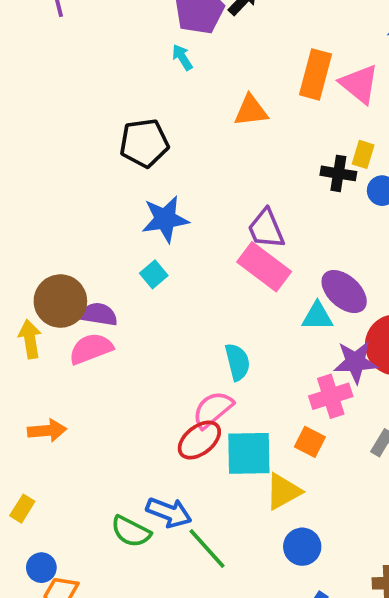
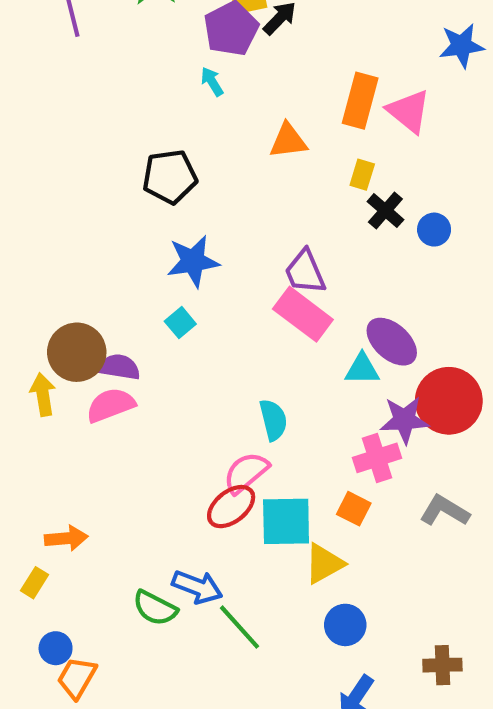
yellow rectangle: (363, 154) -> (362, 175), moved
black cross: (338, 173) -> (385, 211), turned 32
orange arrow: (47, 431) -> (66, 538), moved

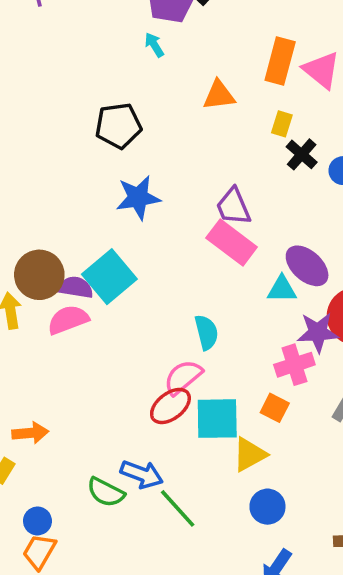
cyan square: (180, 323) -> (109, 277), moved, size x2.0
blue circle: (56, 648) -> (37, 521), moved

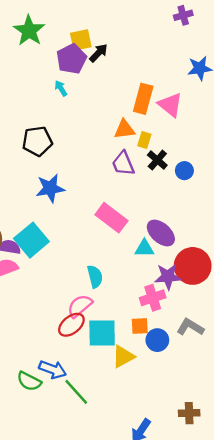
orange triangle: (219, 95) -> (124, 129), moved
purple trapezoid: (233, 207) -> (123, 164), moved
orange square: (275, 408) -> (140, 326), turned -30
blue circle: (267, 507) -> (157, 340), moved

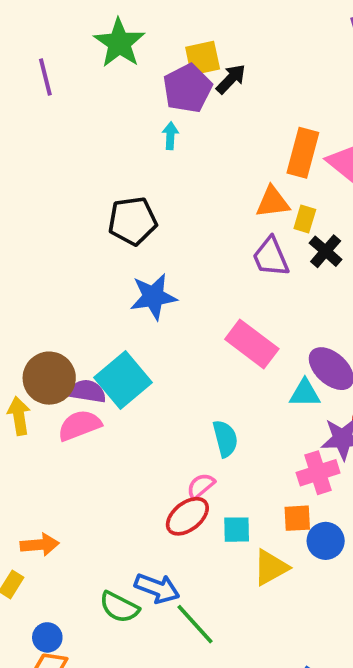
cyan arrow: (61, 88) -> (170, 136), turned 35
pink semicircle: (80, 306) -> (201, 486), size x0.7
cyan square: (102, 333) -> (237, 530), size x0.6

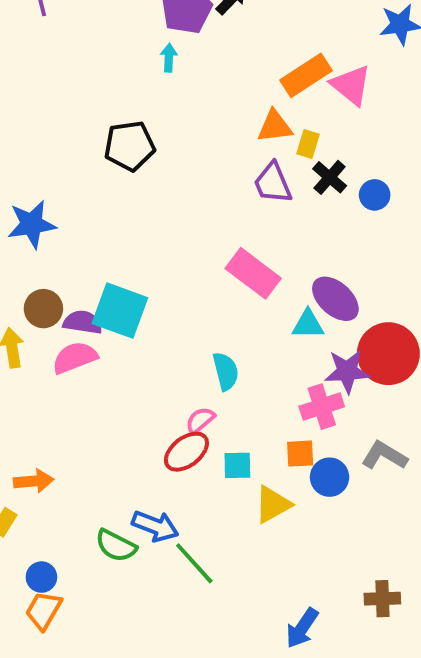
orange rectangle: (303, 153) -> (306, 75), turned 42
blue star: (153, 297) -> (32, 224), moved
brown circle: (49, 378) -> (43, 309), size x0.7
cyan square: (123, 380) -> (120, 311), turned -30

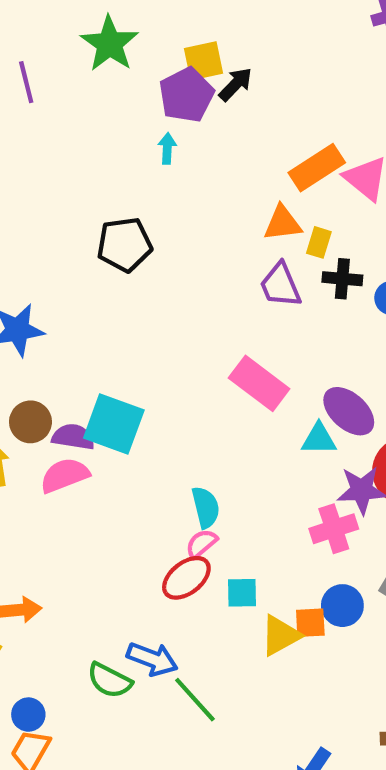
black cross: (330, 177) -> (342, 279), turned -36
cyan semicircle: (226, 371) -> (206, 507), moved
orange square: (300, 454) -> (310, 623), moved

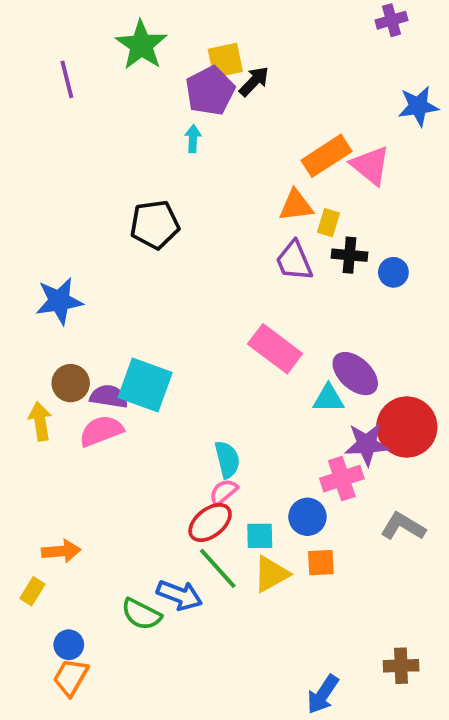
blue circle: (342, 606) -> (307, 517), moved
yellow triangle: (280, 636) -> (271, 574), moved
green line: (195, 700) -> (218, 568), moved

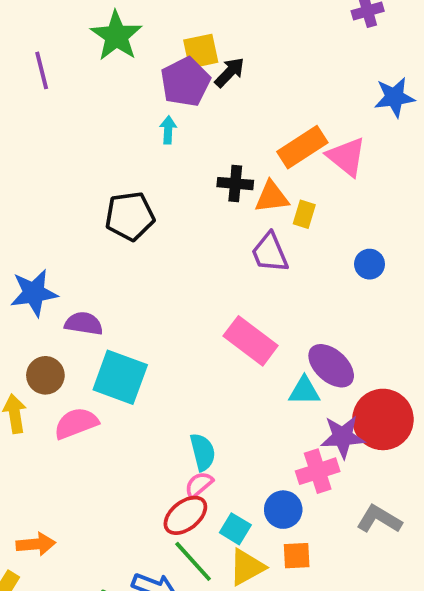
black cross: (349, 255) -> (235, 184), moved
purple semicircle: (109, 396) -> (84, 324), moved
cyan square: (260, 536) -> (235, 529), turned 32

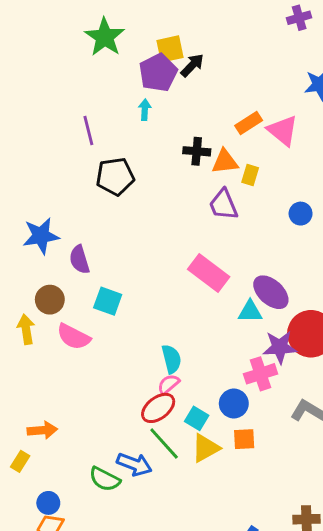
purple line: (42, 70) -> (88, 130), moved
orange rectangle: (302, 147) -> (249, 123), size x0.7
purple semicircle: (84, 324) -> (79, 260), turned -116
cyan square: (120, 377) -> (108, 301), size x0.7
pink semicircle: (76, 423) -> (74, 337), turned -132

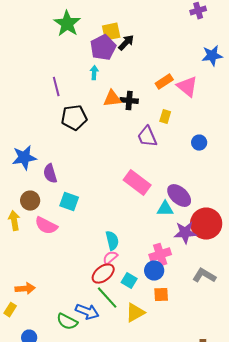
orange triangle: (225, 162) -> (112, 99), moved
pink cross: (260, 374) -> (160, 255), moved
yellow triangle: (206, 448) -> (135, 313), moved

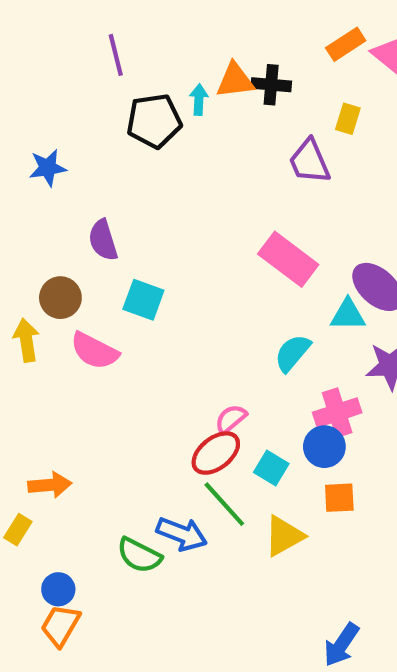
cyan arrow: (94, 73) -> (199, 100), moved
blue star: (24, 158) -> (48, 168), moved, size x0.7
cyan semicircle: (112, 241) -> (292, 353), moved, turned -126

